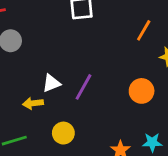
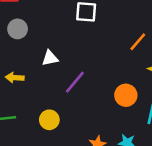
white triangle: (51, 83) -> (50, 58), moved
yellow arrow: (33, 103) -> (15, 78), moved

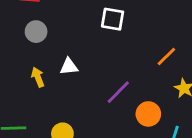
yellow arrow: (15, 78) -> (38, 77), moved, turned 60
purple line: (75, 82) -> (118, 92), moved

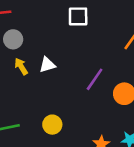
yellow arrow: (38, 77) -> (21, 66), moved

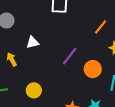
yellow arrow: (21, 66) -> (12, 59), moved

